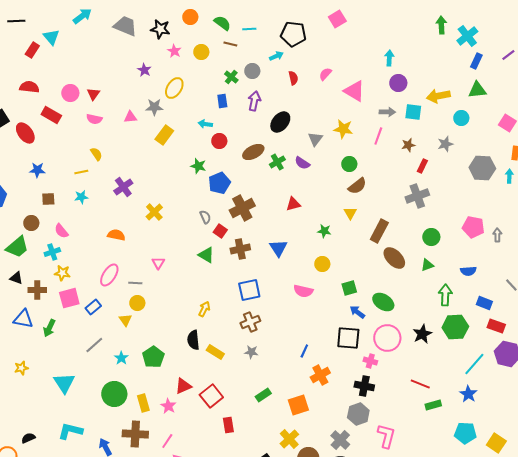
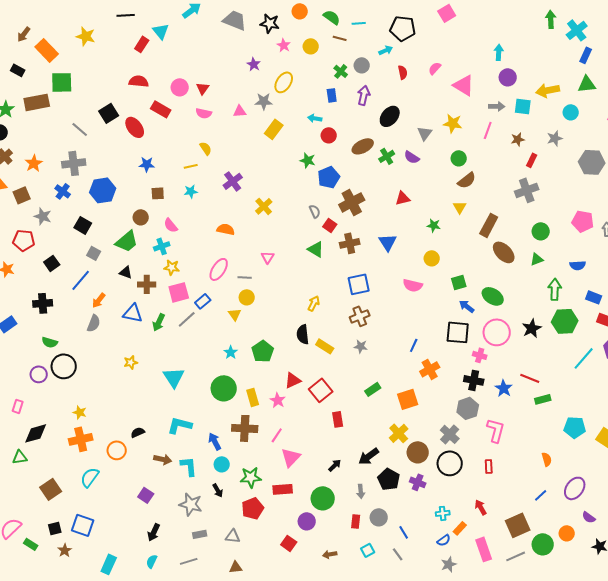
gray line: (94, 345) -> (187, 319), moved
blue star: (468, 394) -> (504, 388), moved

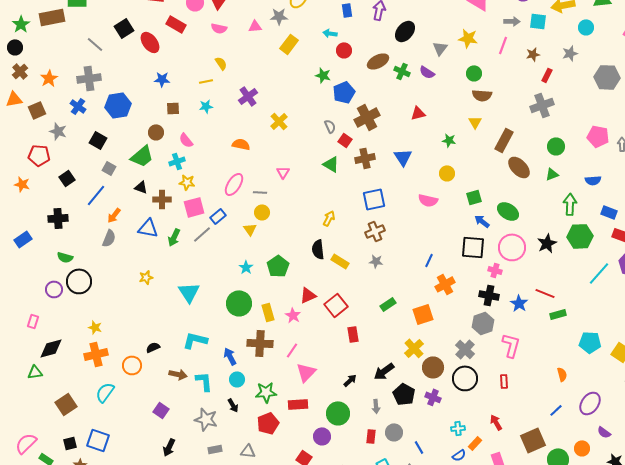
green cross: (387, 156) -> (402, 71), turned -35
brown semicircle: (467, 180) -> (482, 95), turned 42

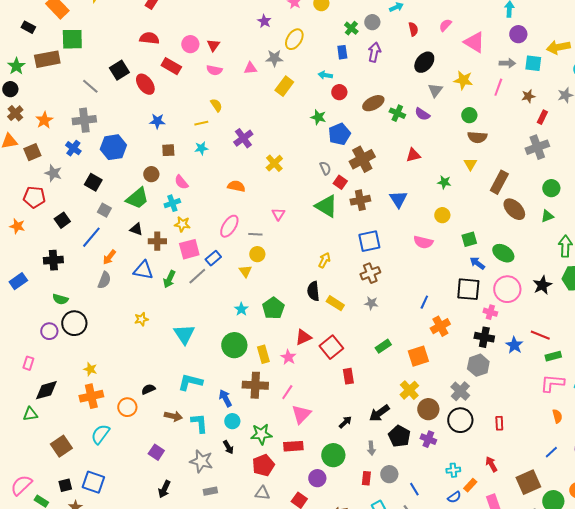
black ellipse: (405, 31) -> (424, 62), moved
green triangle: (331, 164) -> (326, 206), size x1.4
pink L-shape: (511, 345) -> (552, 383), moved, turned -100
gray triangle: (248, 451) -> (262, 493), moved

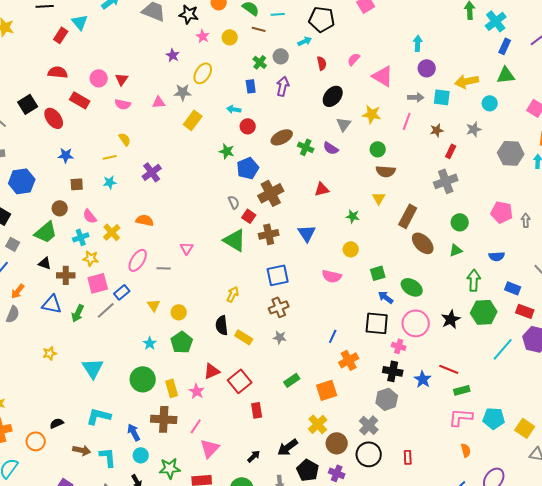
yellow cross: (274, 163) -> (112, 232), moved
yellow circle: (257, 254) -> (179, 312), moved

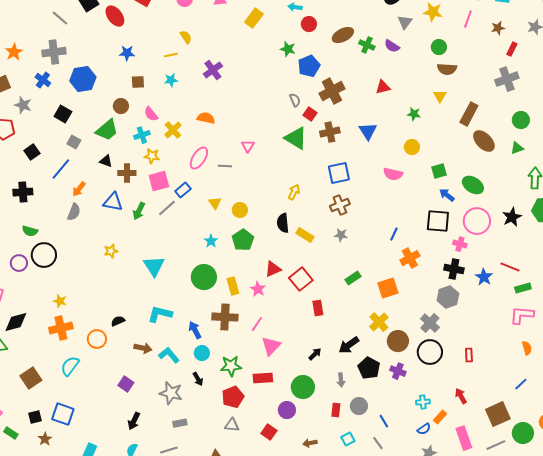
cyan L-shape: (108, 457) -> (169, 355), turned -35

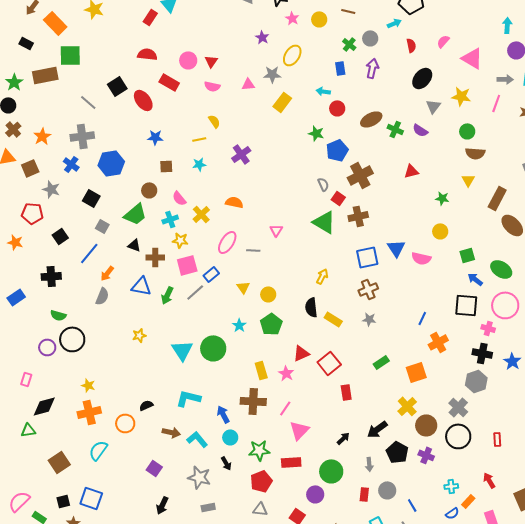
blue triangle: (368, 131) -> (396, 248), moved
green circle: (204, 277) -> (213, 348), moved

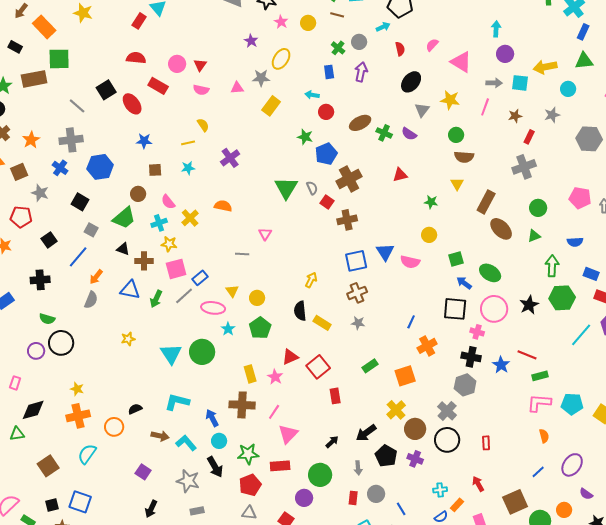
green triangle: (324, 222) -> (286, 188), moved, turned 30
pink ellipse: (227, 242) -> (213, 308), moved, turned 65
black arrow: (226, 463) -> (215, 467), size x1.5

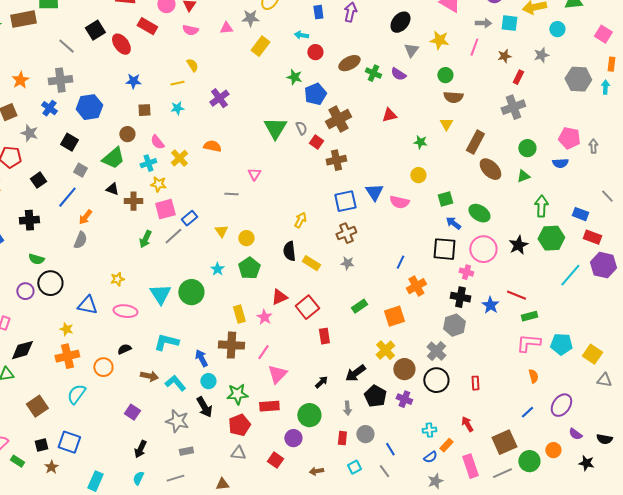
blue semicircle: (575, 242) -> (560, 163), moved
blue triangle: (130, 290) -> (87, 305), moved
pink ellipse: (213, 308) -> (125, 311), moved

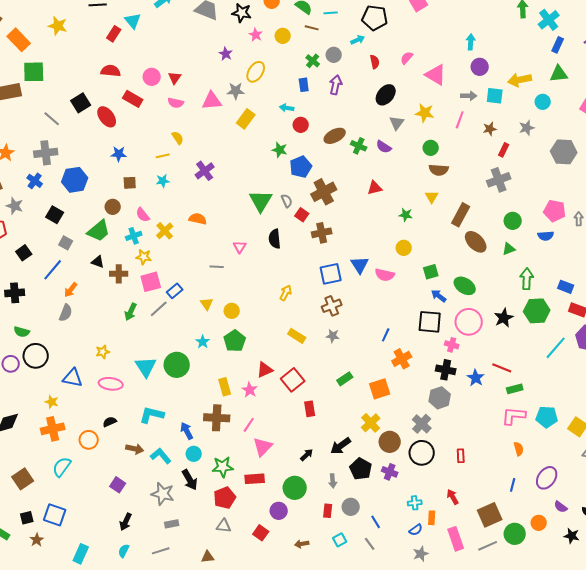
pink triangle: (226, 28) -> (212, 101), size x1.5
black semicircle: (289, 251) -> (275, 239), moved
blue line: (527, 412) -> (513, 485), turned -32
orange rectangle: (446, 445) -> (432, 518), turned -40

